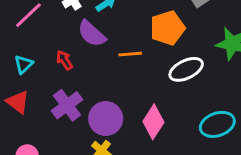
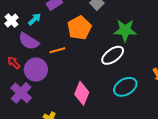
white ellipse: (186, 69) -> (113, 55), moved
purple circle: (106, 118) -> (36, 70), moved

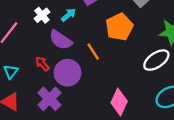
orange line: (57, 50) -> (93, 52), turned 70

